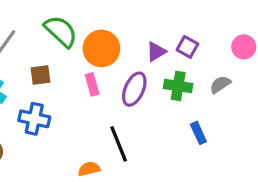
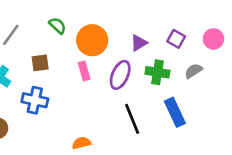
green semicircle: (61, 31) -> (57, 26), size x0.6
purple square: (187, 47) -> (176, 39), moved
blue rectangle: (198, 133) -> (175, 112), size x1.5
black line: (119, 144) -> (132, 119), moved

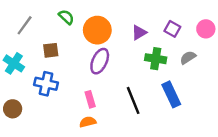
pink rectangle: (84, 71) -> (90, 99), moved
purple ellipse: (120, 75) -> (100, 61), moved

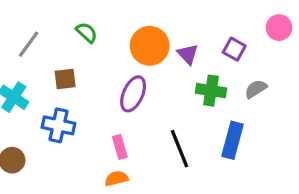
pink circle: (206, 29) -> (279, 28), moved
orange circle: (97, 30) -> (150, 46), moved
purple triangle: (139, 32) -> (188, 54), turned -42
blue rectangle: (171, 94) -> (233, 140), turned 40

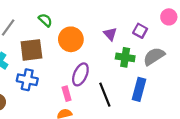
orange circle: (150, 46) -> (71, 39), moved
brown square: (65, 79) -> (31, 50), size x1.6
gray semicircle: (256, 89) -> (154, 56), size x1.5
purple ellipse: (133, 94) -> (80, 74), moved

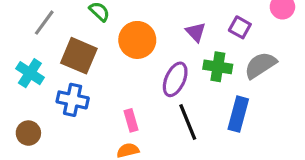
brown square: (31, 50) -> (79, 56), turned 30
purple ellipse: (80, 74) -> (175, 79), moved

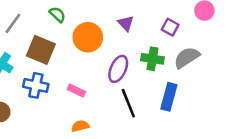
purple triangle: (196, 32) -> (126, 23), moved
pink rectangle: (131, 120) -> (76, 90), moved, turned -48

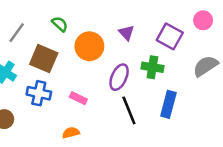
purple square: (170, 27) -> (170, 36), size x1.5
gray semicircle: (187, 58) -> (206, 66), moved
orange semicircle: (80, 126) -> (71, 133), moved

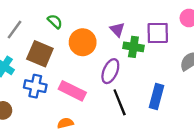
purple square: (170, 36) -> (158, 33), turned -30
green cross: (152, 67) -> (133, 47), moved
pink rectangle: (78, 98) -> (72, 91), size x1.6

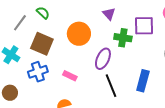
green semicircle: (55, 21) -> (43, 13), moved
purple triangle: (117, 30) -> (109, 14), moved
blue cross: (35, 86) -> (38, 72), turned -30
pink rectangle: (72, 91) -> (70, 76), size x0.6

